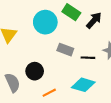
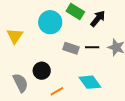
black line: (88, 58) -> (92, 47), moved
cyan diamond: (83, 85) -> (90, 82), turned 40

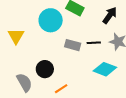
black arrow: (98, 19) -> (110, 15), moved
cyan diamond: (90, 82) -> (105, 69), moved, turned -30

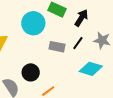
black arrow: (110, 15) -> (81, 18), moved
black line: (94, 43) -> (78, 43), turned -48

